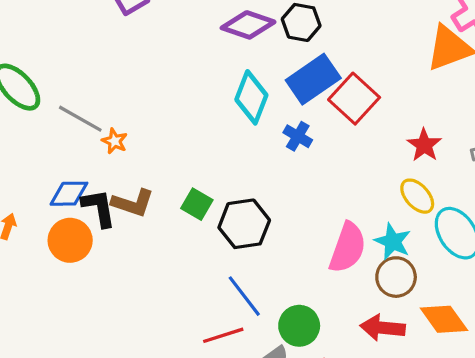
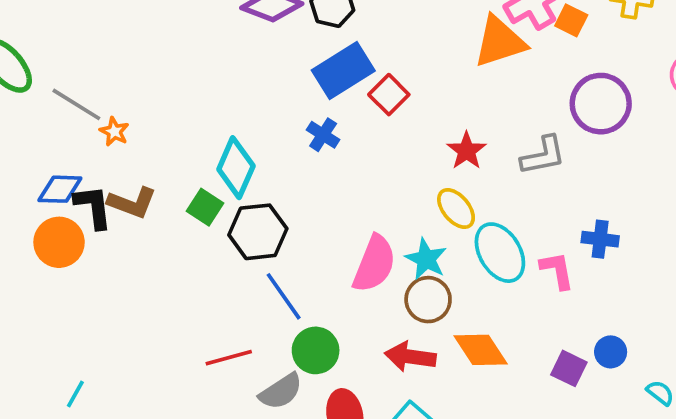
cyan diamond: (251, 97) -> (236, 168), moved
red square: (354, 99) -> (389, 95), size x0.7
blue line: (244, 296) -> (284, 296), moved

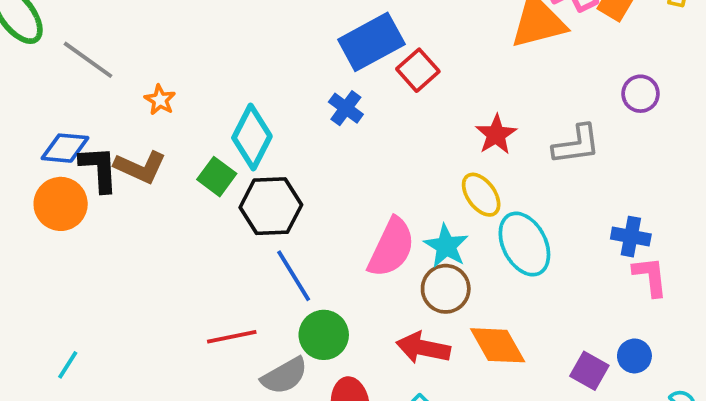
purple circle: (601, 104) -> (641, 94), size x0.6
orange star: (114, 132) -> (160, 100), moved
pink L-shape: (557, 270) -> (650, 276), moved

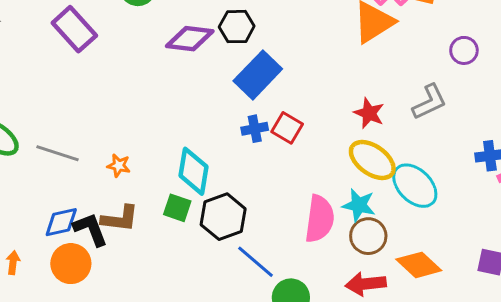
red square: (418, 70) -> (287, 128), moved
blue cross: (346, 108) -> (255, 129), turned -30
yellow ellipse: (481, 195) -> (372, 160), size x1.4

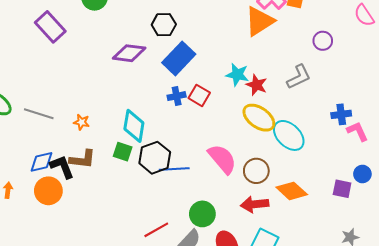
purple diamond: (190, 39) -> (129, 53), moved
cyan star: (359, 205) -> (237, 75), moved
pink semicircle: (320, 219) -> (222, 159), turned -48
blue line: (256, 262) -> (174, 169), moved, turned -44

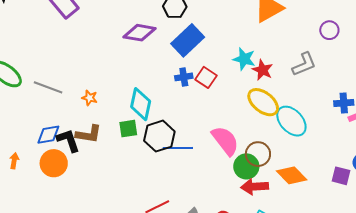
green square: (123, 152) -> (128, 129), turned -30
green circle: (202, 214) -> (246, 166), moved

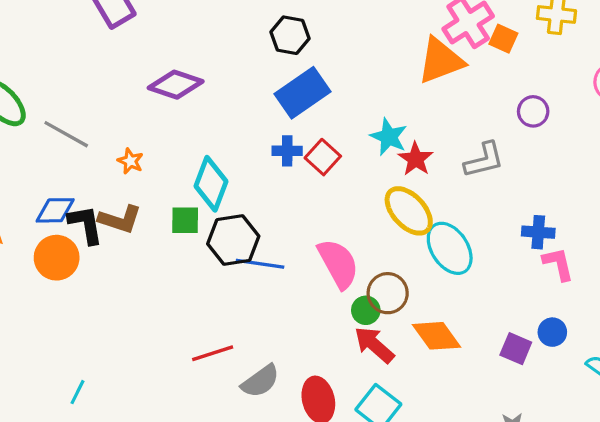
purple diamond: (139, 33) -> (176, 85), moved
green circle: (246, 166) -> (366, 310), size x0.7
red arrow: (255, 187) -> (374, 345), turned 36

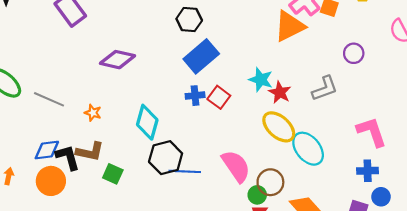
green square: (185, 220) -> (113, 174), moved, turned 30
blue cross: (538, 232) -> (368, 171), moved
pink L-shape: (558, 264) -> (372, 132), moved, size x1.4

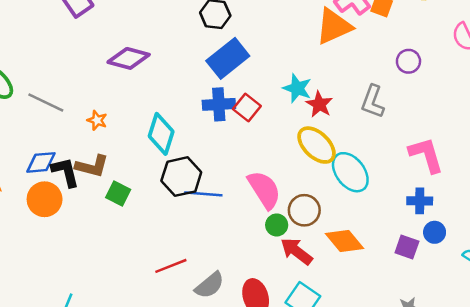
gray L-shape: (325, 88) -> (373, 102), turned 128
blue cross: (195, 96) -> (219, 104), size x1.4
green circle: (257, 195) -> (277, 225), moved

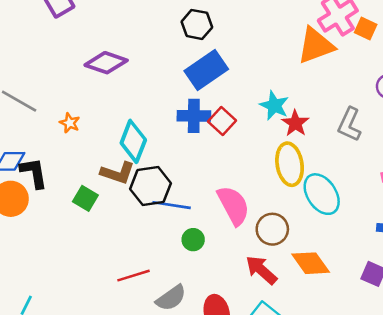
yellow ellipse: (317, 145) -> (290, 164), turned 33
brown L-shape: (92, 166) -> (118, 173), moved
green circle: (277, 225) -> (193, 240), moved

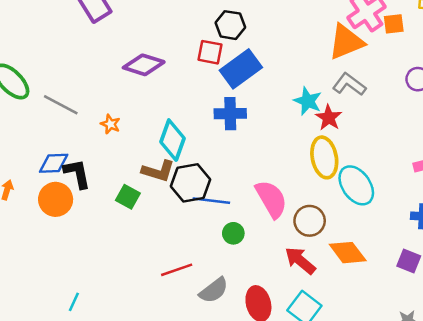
orange square: (366, 29) -> (394, 24), turned -30
red square: (222, 121) -> (210, 52), moved, turned -30
gray L-shape: (349, 124) -> (349, 84), moved, turned 104

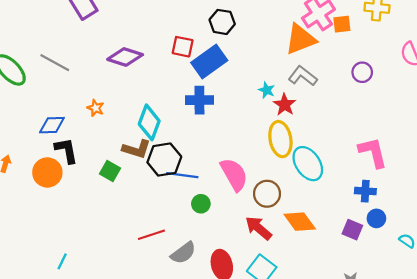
black hexagon: (230, 25) -> (222, 22), moved
cyan star: (308, 101) -> (267, 90), size x0.7
gray line: (61, 105) -> (55, 63), moved
blue diamond: (54, 163) -> (52, 125), moved

